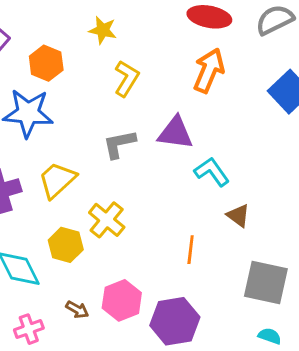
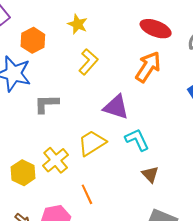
gray L-shape: (119, 144) -> (46, 104), moved
yellow trapezoid: (57, 180) -> (92, 143), moved
orange line: (191, 250) -> (87, 194), moved, turned -42

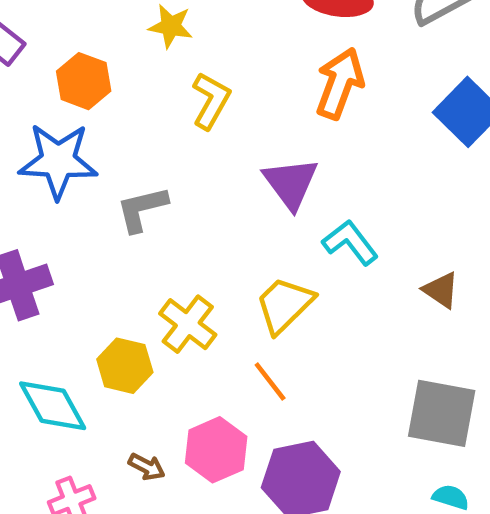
purple triangle: (116, 107) -> (291, 183), turned 48
yellow trapezoid: (92, 143) -> (284, 305), moved
brown triangle: (150, 174) -> (441, 290), moved

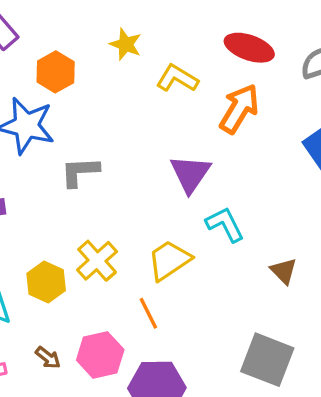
yellow L-shape: (211, 101) -> (177, 78), moved, turned -99

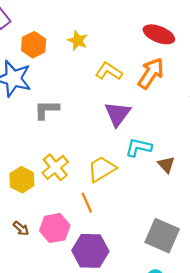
yellow star: (126, 44) -> (78, 41), moved
yellow L-shape: (177, 78) -> (109, 71), moved
cyan L-shape: (225, 224) -> (139, 147), turned -52
brown triangle: (284, 271) -> (166, 165), moved

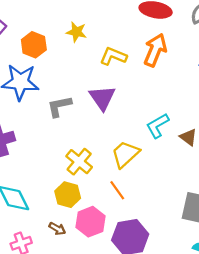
purple triangle: (118, 114) -> (102, 98), moved
cyan L-shape: (139, 147) -> (158, 126), turned -32
yellow hexagon: (22, 180) -> (68, 195), moved

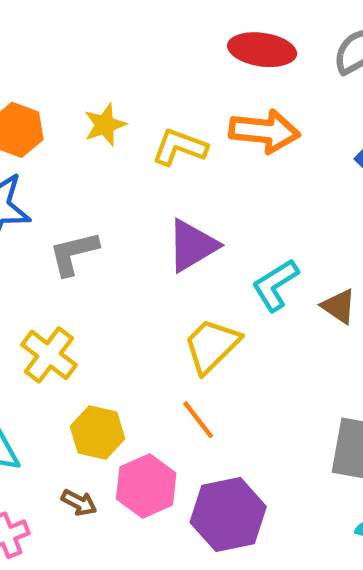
yellow star: (76, 32) -> (105, 125), moved, turned -30
orange arrow: (155, 50) -> (264, 131), turned 76
purple triangle: (102, 98) -> (192, 246), moved, turned 36
yellow cross: (79, 162) -> (49, 355), moved

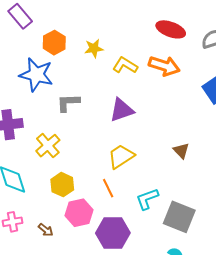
cyan L-shape: (275, 285) -> (147, 199), moved
brown arrow: (79, 503) -> (46, 230), moved

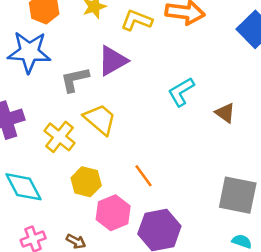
purple triangle: (122, 110) -> (113, 61), moved
yellow trapezoid: (121, 156) -> (100, 119), moved, turned 84
cyan L-shape: (147, 199) -> (181, 92), moved

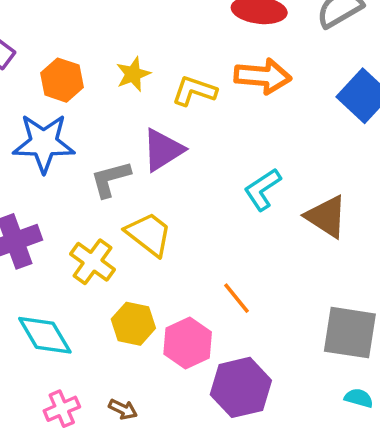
brown triangle: (225, 113) -> (326, 217), size x1.5
orange line: (144, 176) -> (237, 298), moved
pink hexagon: (113, 213) -> (188, 343), moved

